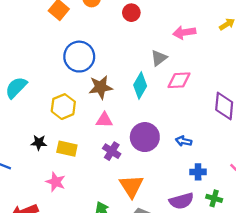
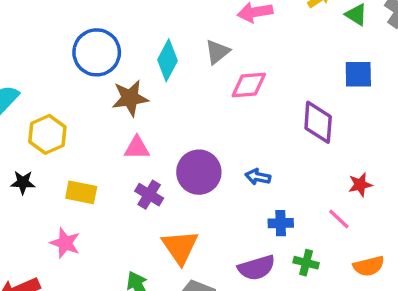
cyan diamond: (140, 86) -> (168, 60), moved
yellow hexagon: (63, 107) -> (47, 134), moved
black star: (39, 143) -> (23, 182), moved

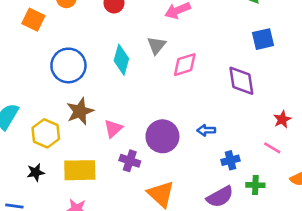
brown star: (130, 98) -> (80, 111), moved
pink triangle: (137, 148) -> (113, 129), turned -30
yellow rectangle: (81, 192) -> (80, 170), size x1.4

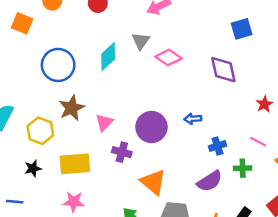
cyan diamond: (121, 60) -> (108, 56), turned 36
pink diamond: (185, 65) -> (169, 58), turned 55
pink line: (272, 148) -> (258, 142), moved

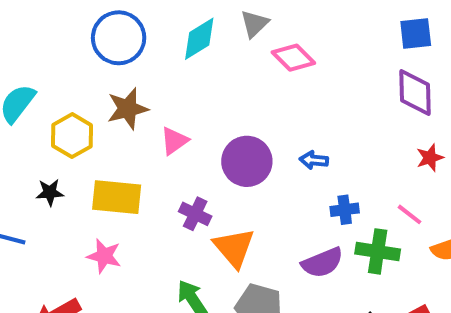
purple diamond: (223, 70) -> (415, 93), moved
purple cross: (122, 152) -> (195, 214), moved
green cross: (243, 168) -> (378, 251), size x1.5

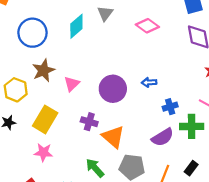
pink diamond: (293, 58) -> (147, 26), moved
yellow rectangle: (117, 197) -> (45, 119), turned -56

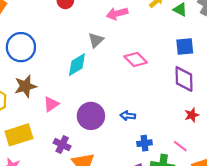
cyan diamond: (76, 26) -> (77, 65), moved
yellow rectangle: (45, 119) -> (19, 135), turned 32

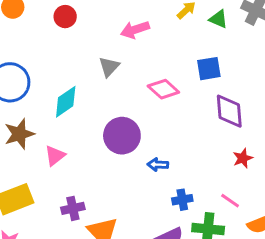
blue square: (185, 46) -> (209, 69), moved
cyan diamond: (77, 65) -> (66, 102), moved
purple circle: (91, 116) -> (122, 136), moved
purple cross: (62, 145) -> (73, 208), turned -35

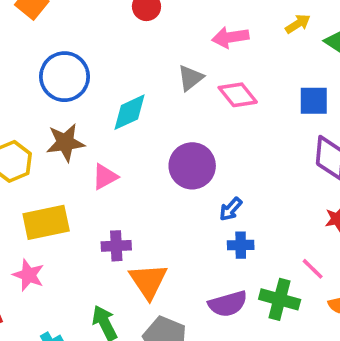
pink diamond: (163, 89) -> (238, 95), moved
blue arrow: (158, 165) -> (231, 209), turned -60
blue cross: (182, 200) -> (241, 245), moved

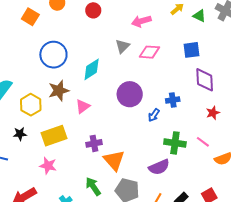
pink diamond: (238, 95) -> (149, 52), turned -40
blue cross: (241, 245) -> (173, 100), moved
green cross: (280, 299) -> (175, 143), moved

